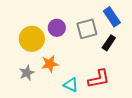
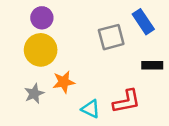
purple circle: (57, 28) -> (42, 18), moved
black rectangle: (109, 43) -> (152, 65), moved, turned 56

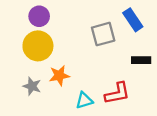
gray star: (34, 94) -> (32, 86), turned -30
cyan triangle: (91, 109) -> (84, 100), turned -42

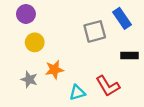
purple circle: (39, 16) -> (26, 14), moved
yellow circle: (38, 46) -> (35, 42), size x0.7
red L-shape: (117, 93) -> (108, 86), turned 70

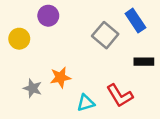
purple circle: (26, 14) -> (48, 16), moved
gray square: (95, 31) -> (105, 35), turned -35
yellow circle: (35, 42) -> (19, 39), moved

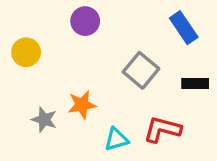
purple circle: (48, 16) -> (85, 21), moved
gray square: (105, 35) -> (141, 70), moved
red L-shape: (120, 96) -> (162, 129), turned 136

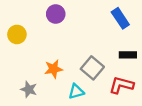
gray square: (141, 70) -> (92, 68), moved
gray star: (44, 120) -> (29, 89), moved
red L-shape: (162, 129) -> (121, 85), moved

